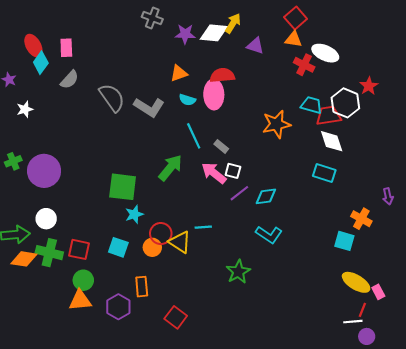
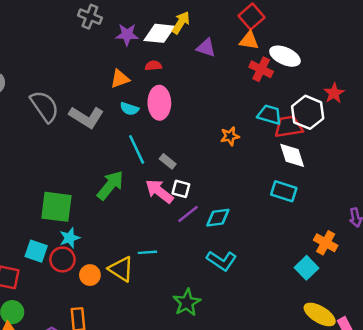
red semicircle: (222, 75) -> (153, 66), moved, size x0.6
orange star: (276, 124) -> (230, 136), size x0.6
red circle: (161, 234) -> (62, 259), moved
cyan square: (344, 241) -> (306, 268), turned 30
cyan square: (118, 247) -> (36, 251), moved

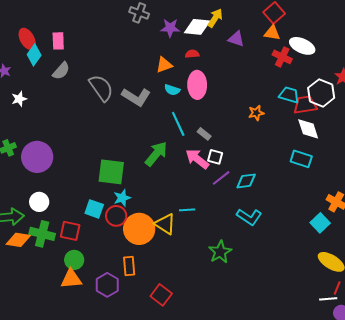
orange circle: (90, 275) -> (139, 229), size x1.8

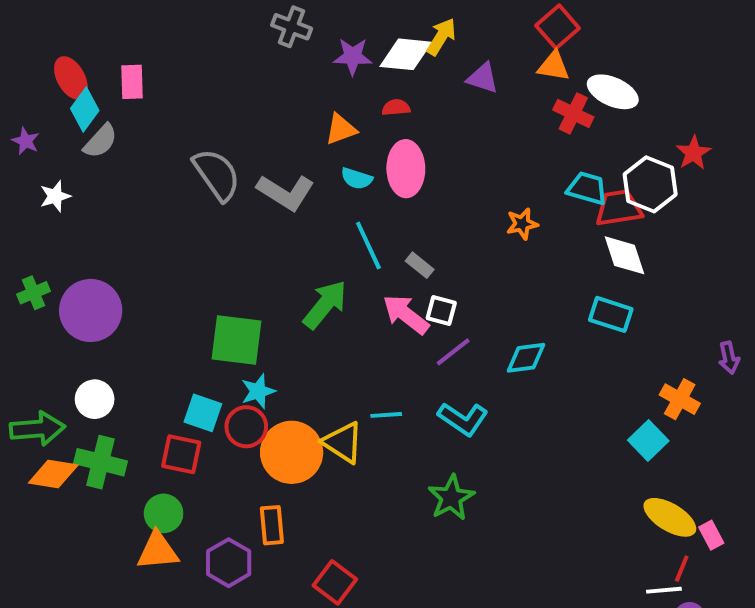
gray semicircle: (61, 71) -> (100, 141), moved
cyan diamond: (246, 181) -> (526, 358), moved
cyan L-shape: (249, 217) -> (463, 419), moved
red square: (70, 231) -> (181, 454), moved

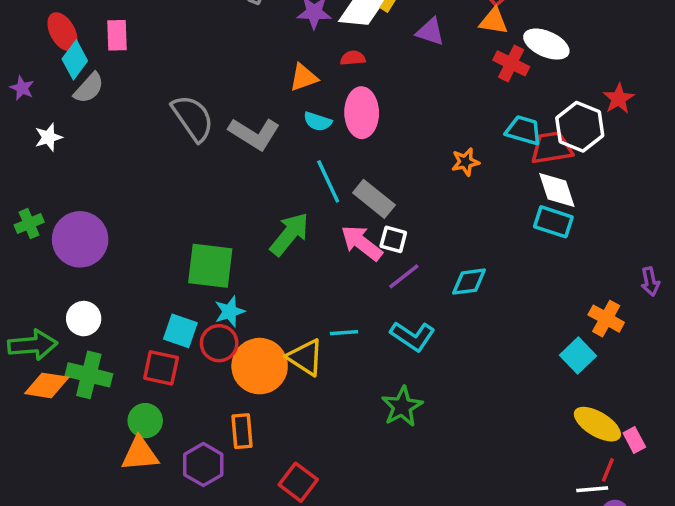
gray rectangle: (420, 265) -> (374, 199), size x1.6
cyan rectangle: (611, 314) -> (553, 222), moved

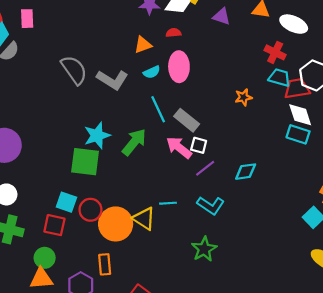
red cross: (511, 63) -> (275, 52), moved
cyan semicircle: (318, 121) -> (152, 72), turned -42
cyan star: (230, 312) -> (97, 135), moved, size x1.4

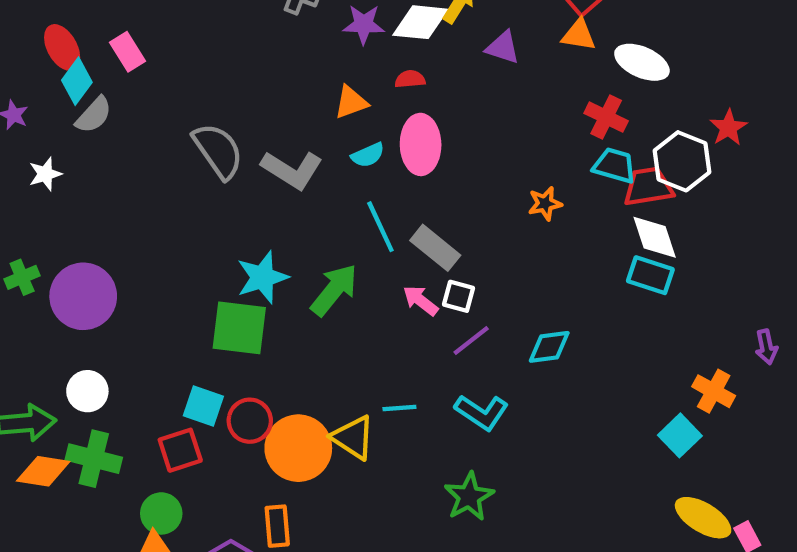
pink rectangle: (27, 19) -> (127, 52), turned -30
pink arrow: (179, 147) -> (421, 300), size x0.7
red square: (54, 225) -> (180, 450), turned -30

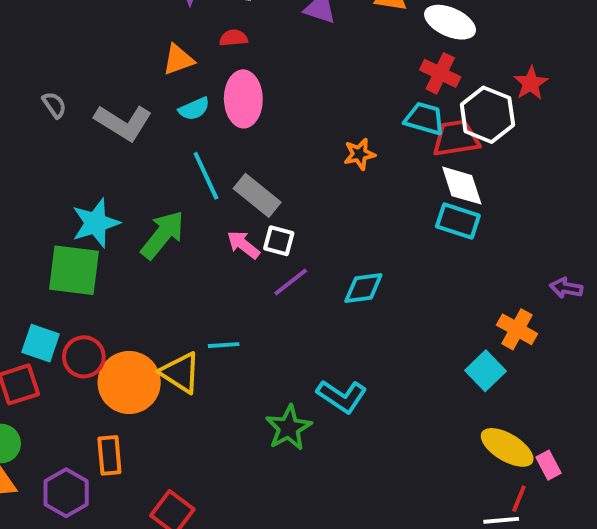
red cross: (606, 117) -> (440, 73), moved
gray semicircle: (218, 151) -> (54, 105), size x0.5
purple arrow: (766, 347) -> (566, 288), turned 112
cyan L-shape: (482, 412) -> (342, 396), moved

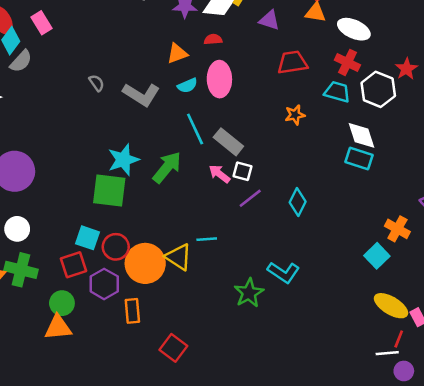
red trapezoid: (456, 138) -> (292, 62), moved
cyan diamond: (363, 288) -> (298, 202), turned -56
purple hexagon: (66, 493) -> (104, 284), moved

